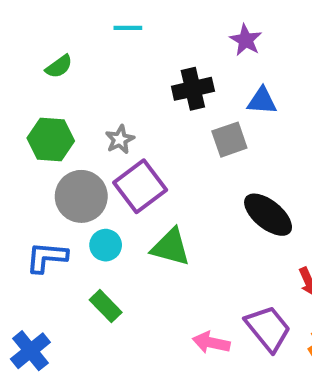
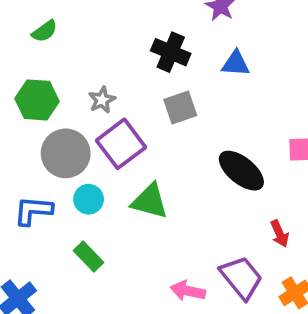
black cross: (193, 89) -> (171, 52), turned 36
gray square: (229, 140) -> (180, 108), moved

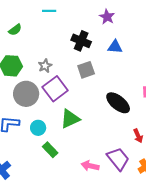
cyan circle: (89, 199) -> (38, 128), moved
green triangle: (150, 201) -> (70, 119), turned -40
green rectangle: (89, 257) -> (50, 150), moved

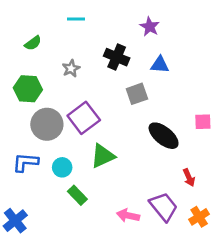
gray star: (45, 66) -> (71, 68), moved
gray square: (86, 70) -> (137, 94), moved

